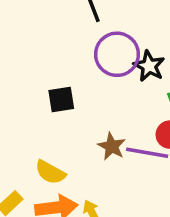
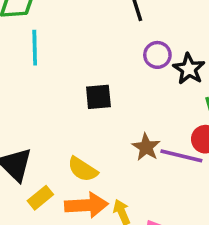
purple circle: (117, 54) -> (157, 55), size x0.6

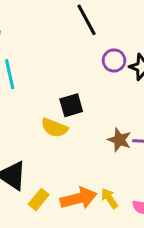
yellow semicircle: (83, 169) -> (54, 128), moved

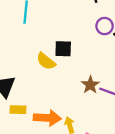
yellow rectangle: (39, 199) -> (18, 110), turned 35

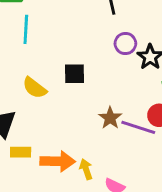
yellow semicircle: (46, 61) -> (35, 88), moved

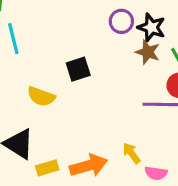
brown star: (110, 118) -> (148, 52), moved
yellow arrow: (86, 169) -> (132, 153), moved

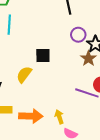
yellow semicircle: (41, 97) -> (24, 74), moved, turned 90

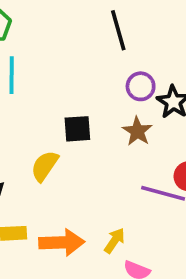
brown star: (88, 58) -> (137, 131), moved
yellow arrow: (59, 117) -> (114, 241), turned 56

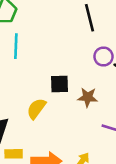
brown star: (137, 131) -> (88, 97), moved, turned -30

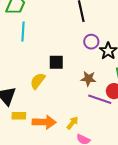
brown star: (88, 97) -> (88, 79), moved

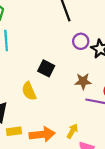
black square: (56, 62) -> (46, 68), turned 35
yellow semicircle: (38, 81) -> (29, 91), turned -54

